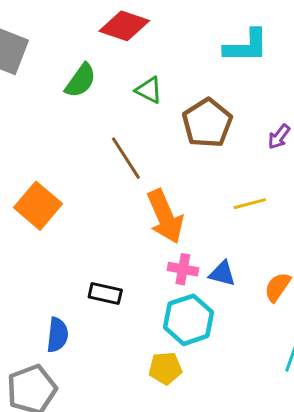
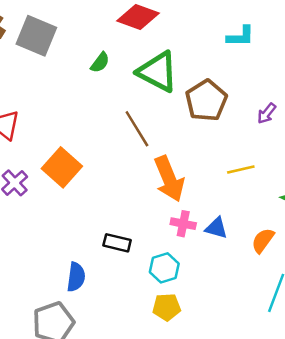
cyan L-shape: (246, 46) -> (241, 36), size x0.7
green semicircle: (81, 81) -> (100, 62), size x0.7
green triangle: (149, 90) -> (158, 72), size x1.8
cyan hexagon: (188, 320) -> (164, 268), moved, size x0.7

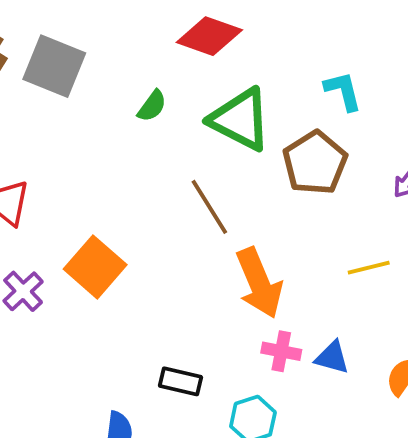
cyan L-shape: (241, 36) -> (343, 91), moved, turned -104

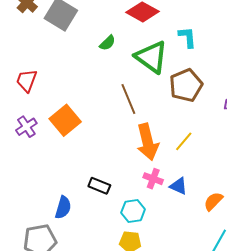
cyan L-shape: (343, 91) -> (187, 37), moved
yellow line: (369, 268) -> (184, 141), moved, turned -45

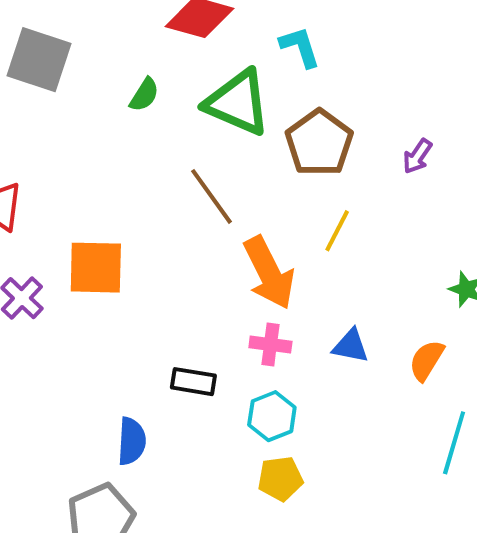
orange square: (65, 120) -> (96, 268), turned -36
yellow line: (184, 141) -> (337, 231), moved
pink cross: (153, 179) -> (270, 344), moved

